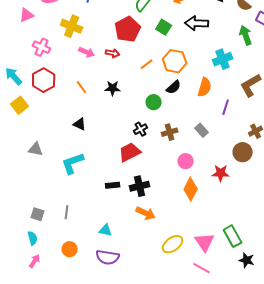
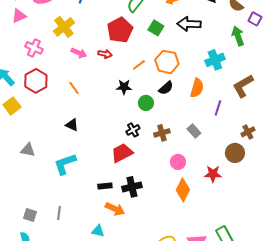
yellow cross: (72, 26) -> (64, 27), turned 30
black star: (113, 88) -> (124, 87), moved
orange arrow: (146, 213) -> (115, 209), moved

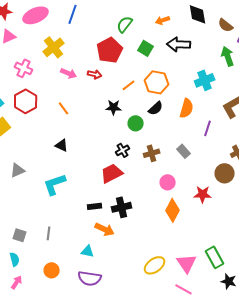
gray triangle: (28, 150) -> (18, 170), turned -35

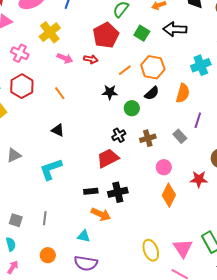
purple line: (208, 128) -> (198, 120), moved
yellow ellipse: (155, 265) -> (151, 250), turned -75

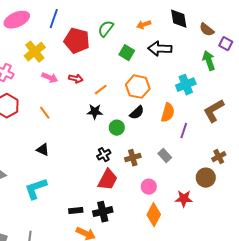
red pentagon: (106, 35) -> (77, 41), moved, turned -30
orange line: (125, 70) -> (101, 90), moved
purple line: (198, 120) -> (184, 131), moved
red trapezoid: (108, 158) -> (108, 180), moved, turned 145

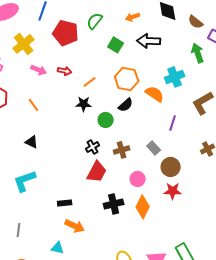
orange semicircle: (168, 113) -> (155, 94), moved, turned -72
brown circle: (206, 178) -> (171, 167), moved
black cross: (103, 212) -> (114, 204), moved

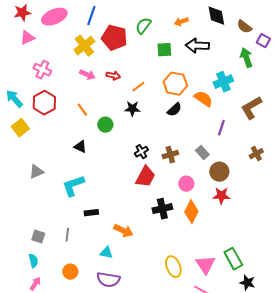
yellow cross: (24, 44) -> (84, 46), moved
green square: (116, 45) -> (164, 50), turned -35
green circle: (106, 120) -> (105, 125), moved
black rectangle: (65, 203) -> (91, 213), moved

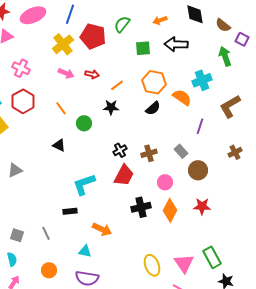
cyan L-shape: (73, 186) -> (84, 184), moved
red star: (221, 196) -> (202, 206), moved
gray line: (67, 235) -> (46, 233), turned -32

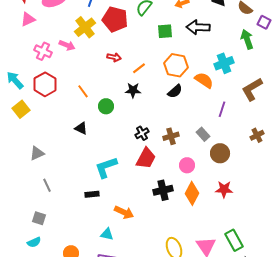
pink arrow: (66, 73) -> (67, 45), moved
gray line: (46, 233) -> (47, 185), moved
cyan semicircle: (12, 259) -> (34, 242), turned 80

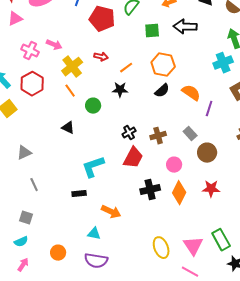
yellow cross: (85, 27) -> (72, 67), moved
cyan cross: (224, 63) -> (223, 63), moved
orange semicircle: (204, 80) -> (191, 93), moved

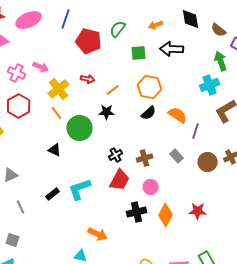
green circle: (93, 106) -> (80, 128), size x1.6
brown circle: (207, 153) -> (208, 162), moved
pink circle: (174, 165) -> (151, 187), moved
black rectangle: (79, 194) -> (53, 194), moved, turned -32

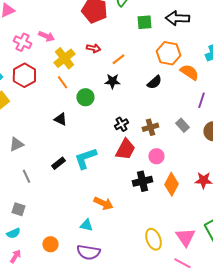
orange hexagon: (150, 87) -> (168, 53), moved
orange semicircle: (178, 115) -> (189, 72), moved
green circle: (80, 128) -> (85, 97), size x0.7

